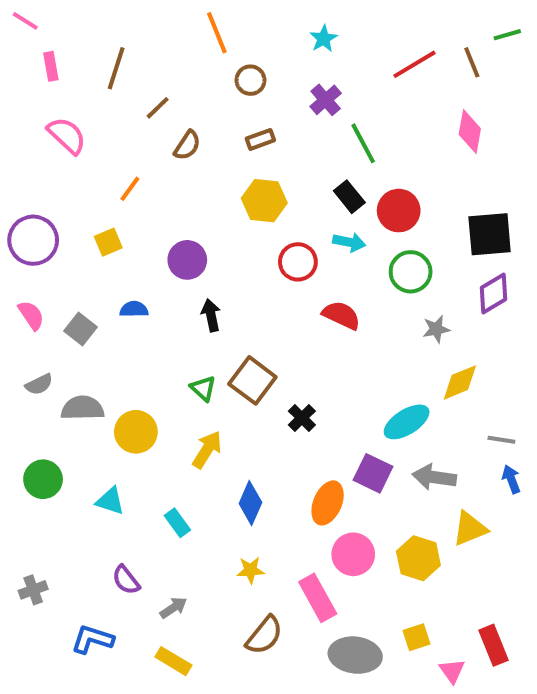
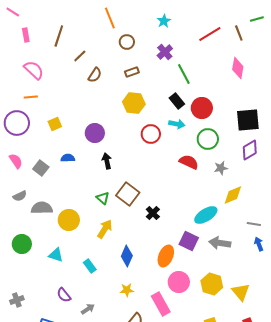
orange line: (130, 189) -> (31, 97), moved, turned 48
red semicircle: (341, 315) -> (189, 162), moved
yellow triangle: (470, 529) -> (241, 292), moved, turned -48

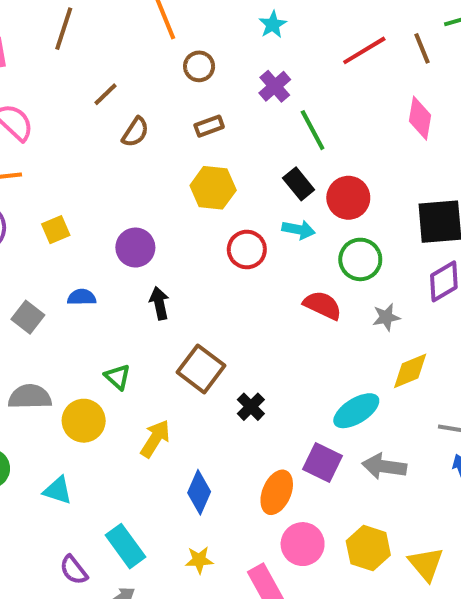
brown line: (59, 36) -> (64, 29), moved
green triangle: (103, 198) -> (117, 377), moved
cyan rectangle: (90, 266) -> (125, 546), moved, size x1.5

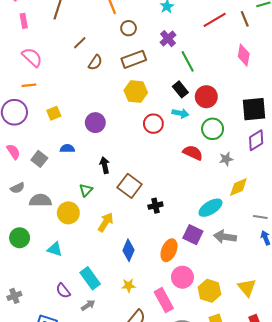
brown rectangle: (209, 126) -> (134, 59), size x1.6
black arrow: (159, 303) -> (105, 165), moved
green triangle: (117, 377) -> (86, 190), turned 32
black cross: (251, 407) -> (155, 206), turned 32
yellow hexagon: (368, 548) -> (209, 291), moved

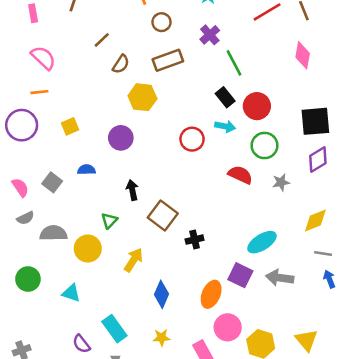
yellow hexagon: (136, 91) -> (142, 97), moved
pink semicircle: (13, 152) -> (20, 187), moved
yellow diamond: (238, 187) -> (315, 221), moved

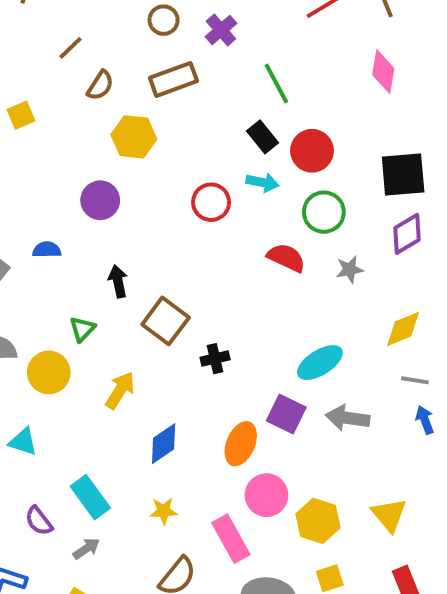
purple cross: (210, 35) -> (221, 30), moved
yellow square: (70, 126) -> (21, 115), moved
blue diamond: (162, 294) -> (164, 444), turned 32

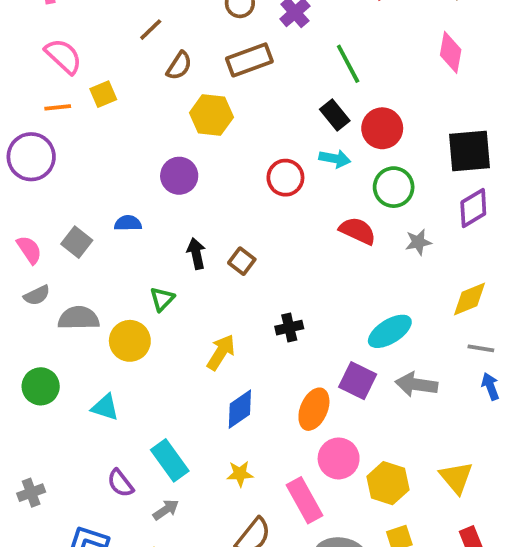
brown square: (166, 321) -> (242, 261), moved, size x0.6
yellow arrow: (120, 390) -> (221, 352), moved

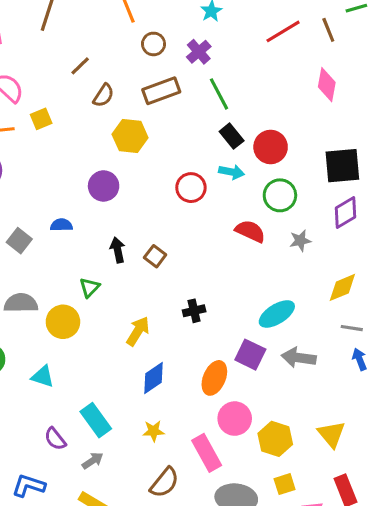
green line: (348, 64) -> (219, 94), moved

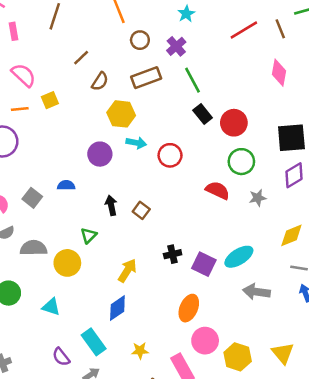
cyan arrow: (232, 172) -> (136, 143), moved
purple square: (250, 355) -> (204, 264), moved
blue diamond: (154, 378) -> (117, 308), moved

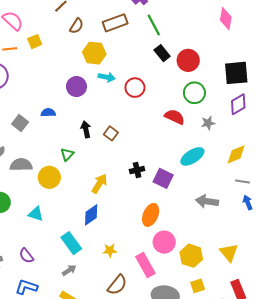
cyan ellipse: (239, 257) -> (192, 156), moved
purple semicircle: (61, 357) -> (26, 256), moved

